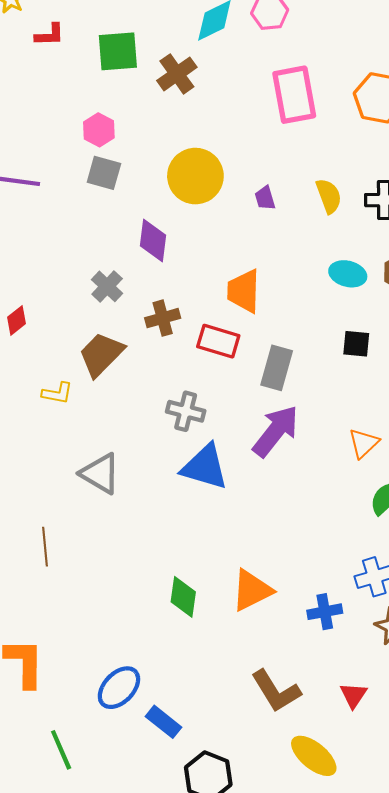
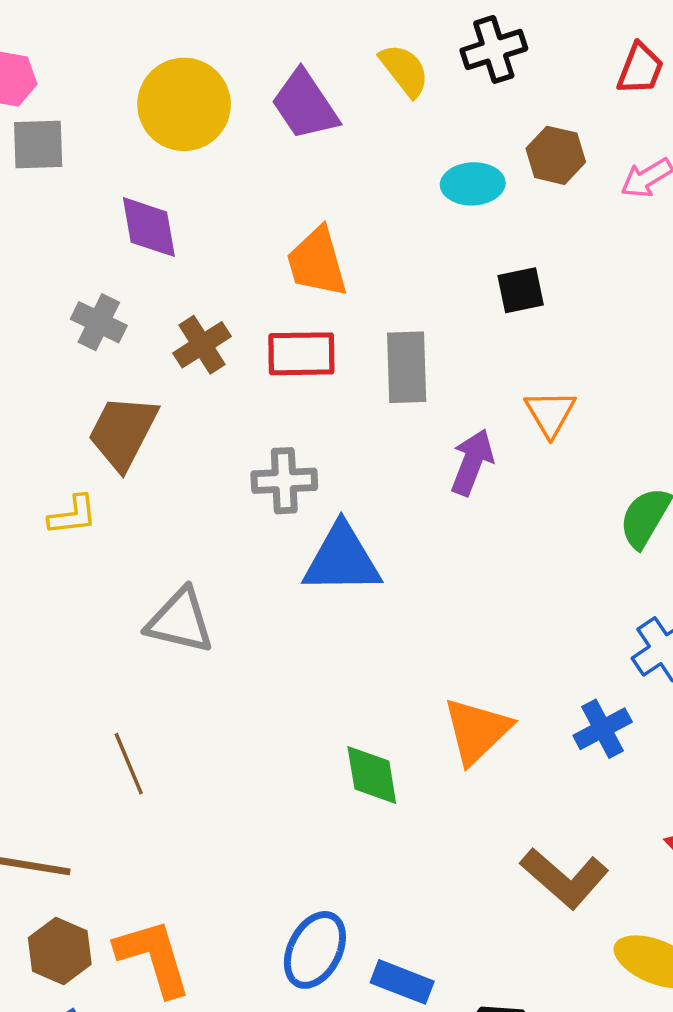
purple trapezoid: (265, 198) -> (305, 105), size x1.8
purple arrow: (276, 431) -> (472, 462), moved, size x0.7
orange triangle: (364, 443) -> (550, 413), moved

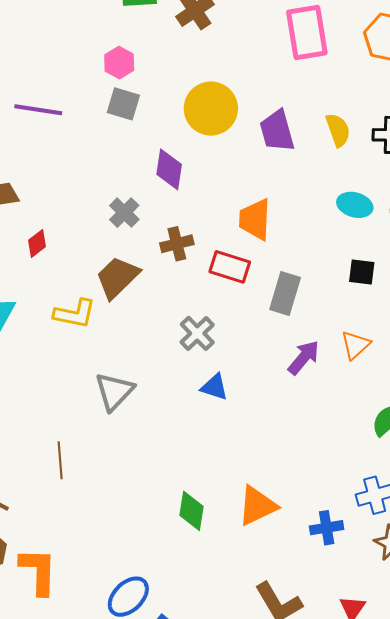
gray cross: (284, 481) -> (197, 333), turned 30
yellow L-shape: (73, 515) -> (75, 314), size x1.4
blue triangle: (342, 559) -> (214, 387), size x0.6
gray triangle: (180, 621) -> (114, 391), turned 42

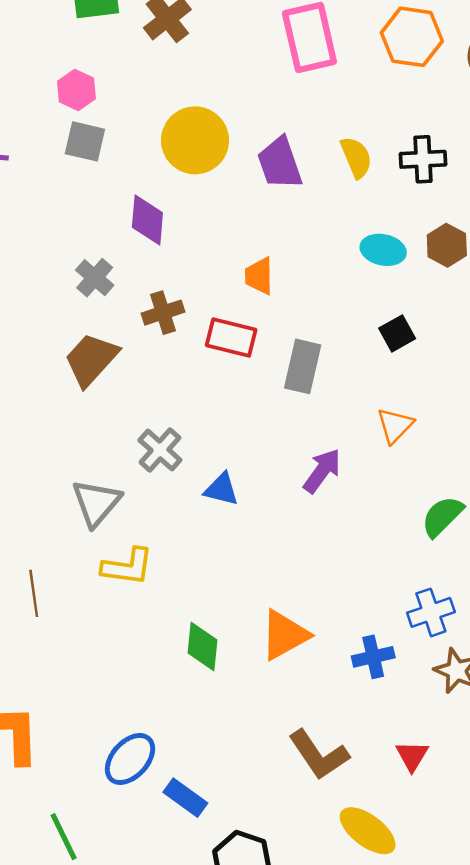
orange trapezoid: (255, 219) -> (259, 276), size x0.7
black square: (362, 272) -> (397, 333), turned -32
yellow L-shape: (75, 314) -> (127, 567), moved
gray cross: (197, 333) -> (160, 450), moved
purple arrow: (304, 357) -> (322, 471), moved

